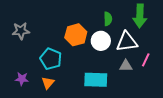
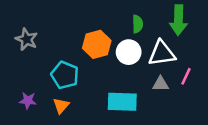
gray star: (21, 31) -> (27, 39), turned 30

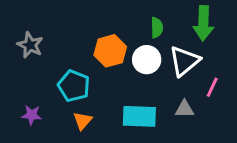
white triangle: (162, 53) -> (184, 61), turned -32
gray triangle: (161, 84) -> (184, 109), moved
orange triangle: (61, 106) -> (83, 121), moved

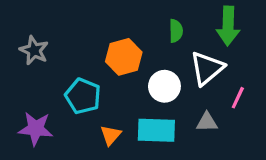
white circle: (147, 60) -> (164, 86), moved
purple star: (32, 115) -> (36, 129), size x1.5
orange triangle: (83, 121) -> (111, 135), moved

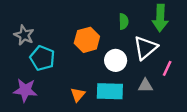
cyan pentagon: (83, 96) -> (42, 58), moved

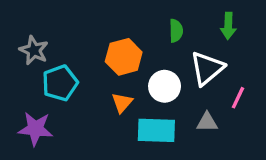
green arrow: (160, 18) -> (228, 26), size x0.7
cyan pentagon: (42, 58) -> (60, 83), turned 30
orange triangle: (78, 95) -> (122, 103), moved

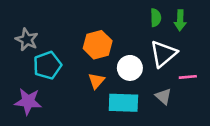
green semicircle: (176, 31) -> (156, 18), moved
pink line: (238, 98) -> (188, 77), turned 60
gray triangle: (207, 122) -> (163, 96), turned 42

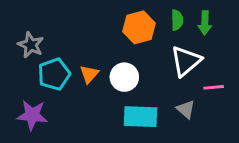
orange hexagon: (98, 45) -> (139, 27), moved
white circle: (130, 68) -> (124, 77), moved
orange triangle: (96, 81) -> (89, 74), moved

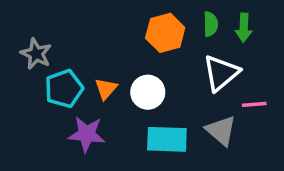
gray triangle: (186, 109) -> (221, 131), size x1.4
purple star: (32, 115) -> (87, 134), moved

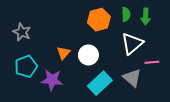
cyan pentagon: (64, 89) -> (26, 66), moved
cyan rectangle: (167, 139) -> (100, 83), turned -45

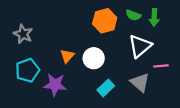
green semicircle: (126, 14) -> (133, 15), turned 112
cyan rectangle: (100, 83) -> (106, 88), size x0.7

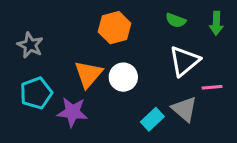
green arrow: (154, 17) -> (216, 23), moved
orange hexagon: (105, 21) -> (115, 28), moved
orange triangle: (67, 56) -> (88, 74), size x1.5
cyan rectangle: (106, 88) -> (152, 119), moved

